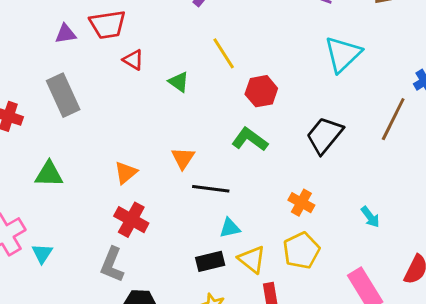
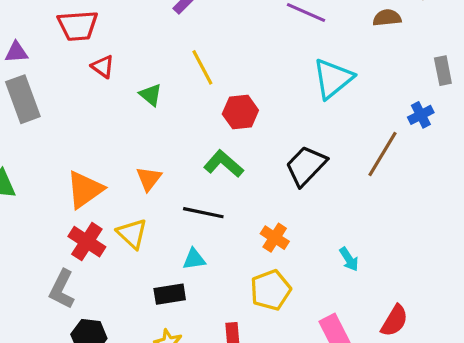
purple triangle: (66, 34) -> (16, 52), moved
orange triangle: (126, 173) -> (85, 190), size x1.5
black line: (211, 189) -> (203, 213), moved
yellow triangle: (252, 259) -> (132, 234), moved

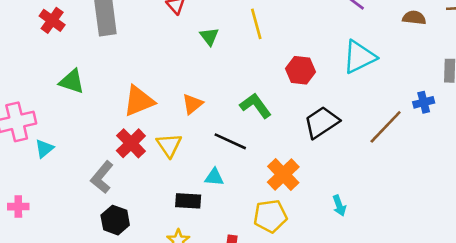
red hexagon: (240, 112) -> (301, 70), moved
orange cross: (275, 238) -> (283, 175), size x1.4

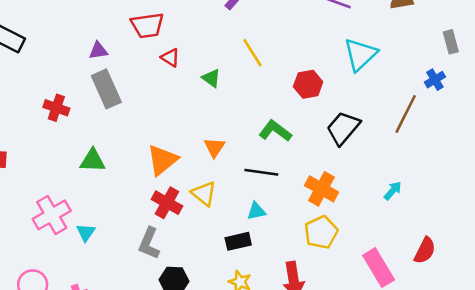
cyan arrow: (339, 206) -> (393, 191), moved, turned -102

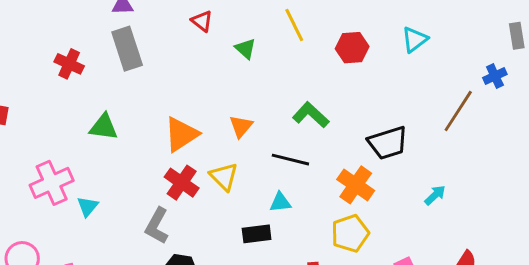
cyan triangle: (360, 55) -> (415, 40), size x0.7
red hexagon: (308, 84) -> (352, 48), moved
black trapezoid: (343, 128) -> (388, 143), moved, turned -153

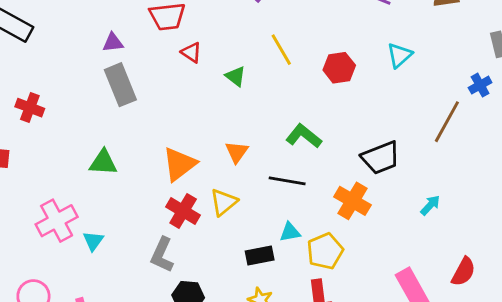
red cross: (69, 64) -> (30, 108), moved
yellow triangle: (224, 177) -> (224, 202), turned 40
cyan triangle: (280, 202) -> (290, 232), moved
yellow pentagon: (350, 233) -> (325, 251), moved

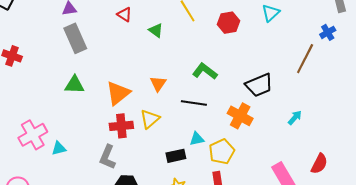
green triangle: (103, 162) -> (74, 85), moved
red cross: (183, 211) -> (121, 126), turned -35
cyan triangle: (93, 241) -> (59, 148), turned 42

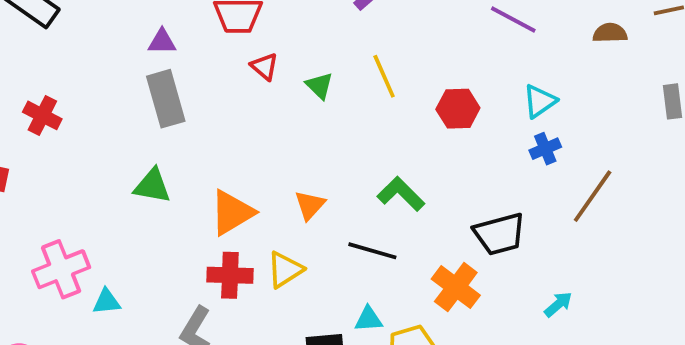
green triangle: (156, 30) -> (319, 86), moved
blue cross: (328, 32) -> (545, 149), moved

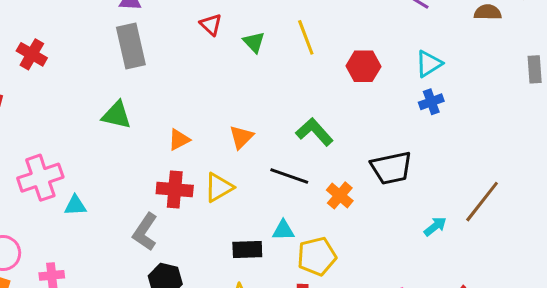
brown line: (593, 196) -> (482, 202), moved
orange triangle: (232, 213) -> (179, 140), size x0.6
orange cross: (456, 287) -> (340, 195), moved, size x0.7

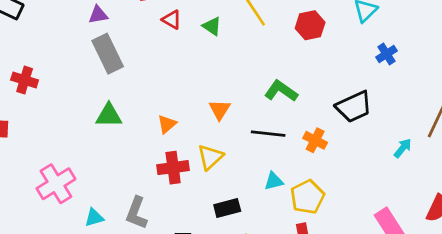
blue cross: (431, 102) -> (386, 54), moved
cyan triangle: (75, 205) -> (94, 218), moved
gray L-shape: (145, 232) -> (136, 213), moved
black rectangle: (247, 250) -> (227, 208), moved

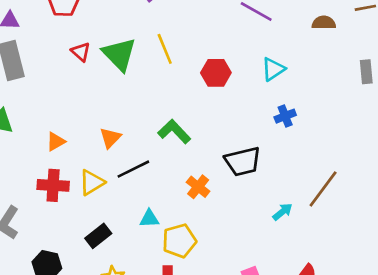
red triangle: (172, 20) -> (81, 52), moved
green triangle: (212, 26) -> (119, 54), size x1.8
black line: (268, 134) -> (133, 169), moved, turned -44
black rectangle: (227, 208) -> (98, 236), turned -35

